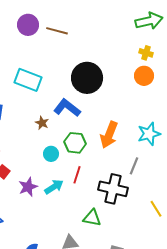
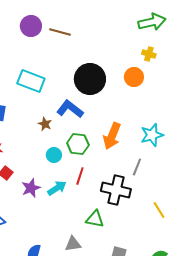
orange circle: (144, 76) -> (134, 77), moved

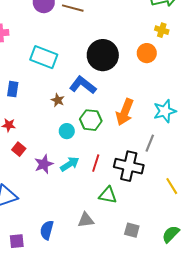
red line: (80, 176) -> (96, 163), moved

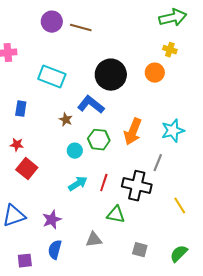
red square: (19, 149) -> (27, 169), size x1.5
purple star: (44, 164) -> (52, 220), moved

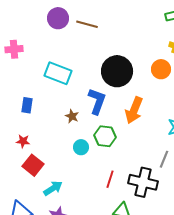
blue L-shape: (91, 105) -> (97, 101), turned 72
orange arrow: (133, 132) -> (134, 110), moved
cyan arrow: (78, 184) -> (53, 188), moved

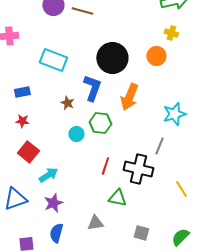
blue rectangle: (27, 105) -> (22, 92), turned 70
red star: (23, 141) -> (22, 121), moved

